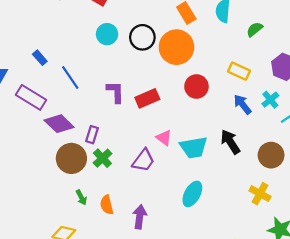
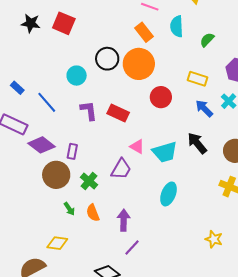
cyan circle: (107, 34) -> (77, 76), moved
red rectangle: (147, 98) -> (118, 113), turned 55
green cross: (102, 158) -> (89, 181), moved

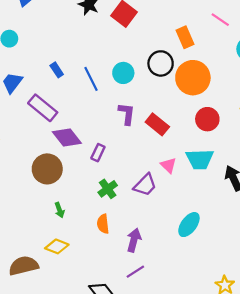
orange rectangle: (144, 32) -> (185, 37), moved
blue line: (47, 102) -> (91, 79), moved
cyan trapezoid: (165, 152) -> (200, 159), moved
brown circle: (56, 175) -> (47, 169), moved
green arrow: (69, 209) -> (59, 210), moved

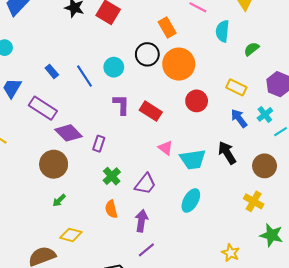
cyan trapezoid: (200, 159) -> (193, 159), moved
purple trapezoid: (145, 185) -> (145, 184), moved
green arrow: (59, 210) -> (59, 200), moved, turned 72

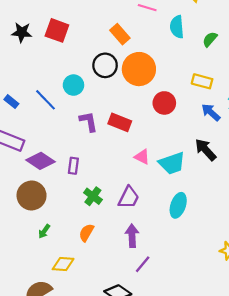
orange semicircle: (111, 209) -> (86, 233), moved, turned 54

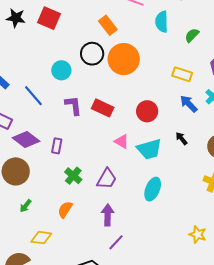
blue line: (46, 100) -> (33, 96), moved
red circle: (164, 103) -> (147, 111), moved
black arrow: (206, 150) -> (182, 138), size x0.6

